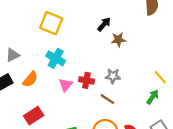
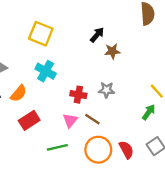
pink triangle: (66, 85) -> (70, 120), moved
brown line: (107, 99) -> (92, 119), moved
red rectangle: (34, 116) -> (29, 120), moved

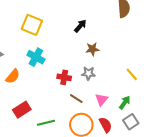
brown star: (112, 51) -> (92, 49), moved
green arrow: (149, 112) -> (125, 103), moved
red rectangle: (29, 120) -> (22, 110), moved
pink triangle: (70, 120) -> (102, 100), moved

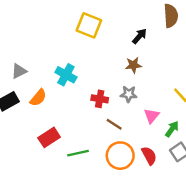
yellow square: (32, 25) -> (89, 25), moved
black arrow: (80, 26) -> (139, 36), moved
pink triangle: (102, 100) -> (152, 116), moved

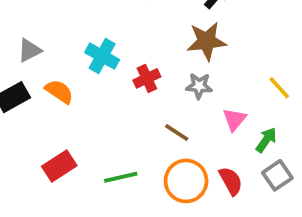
brown star: (133, 65) -> (207, 41), size x1.5
orange semicircle: (38, 98) -> (59, 91), turned -96
red cross: (100, 99) -> (147, 78), moved, turned -35
red rectangle: (49, 137) -> (59, 166), moved

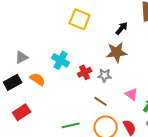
gray star: (199, 86) -> (105, 75), moved
pink triangle: (234, 119) -> (132, 94), turned -32
red rectangle: (59, 166) -> (22, 112), moved

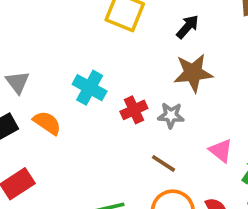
black arrow: (122, 28) -> (188, 27), moved
gray triangle: (22, 57) -> (18, 82), turned -40

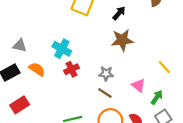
gray triangle: (18, 82) -> (20, 46), turned -40
red cross: (134, 110) -> (72, 69), moved
gray star: (171, 115) -> (106, 74), moved

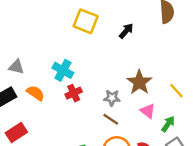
brown star: (122, 40) -> (139, 82), moved, turned -30

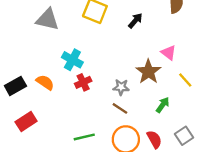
gray triangle: (16, 67) -> (47, 19), moved, size x1.5
pink triangle: (148, 111) -> (169, 53), moved
green arrow: (168, 124) -> (163, 105), moved

